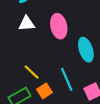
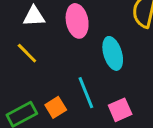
yellow line: (32, 72) -> (27, 53), moved

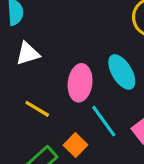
pink ellipse: (77, 21) -> (80, 83), moved, turned 32
yellow line: (27, 53) -> (37, 109), moved

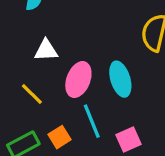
white triangle: (28, 54) -> (46, 50), moved

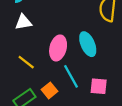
white triangle: (46, 50) -> (23, 22), moved
pink square: (128, 140) -> (99, 86), turned 36

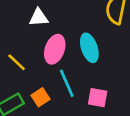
white triangle: (23, 22) -> (39, 17), moved

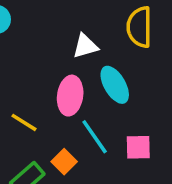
white triangle: (39, 17) -> (85, 46), moved

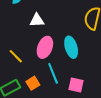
white triangle: (85, 46) -> (37, 20), moved

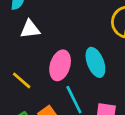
white triangle: (37, 20) -> (30, 29), moved

